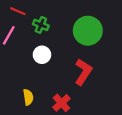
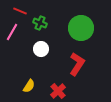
yellow semicircle: (28, 97) -> (29, 86), turned 40

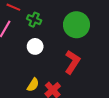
yellow semicircle: (29, 86) -> (33, 85), moved

